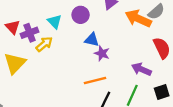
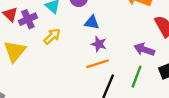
yellow arrow: (44, 44) -> (52, 36), moved
purple star: (102, 53) -> (99, 44), moved

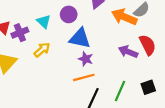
blue triangle: (92, 22) -> (80, 38), size x1.5
purple arrow: (144, 50) -> (128, 52), moved

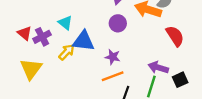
purple circle: (69, 14) -> (118, 23), moved
blue triangle: (80, 38) -> (83, 41), moved
purple arrow: (128, 52) -> (158, 67), moved

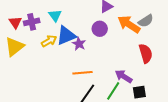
red triangle: (25, 33) -> (15, 22), moved
blue triangle: (83, 41) -> (66, 36), turned -45
purple star: (113, 57) -> (79, 44), moved

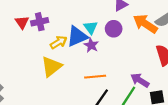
cyan triangle: (55, 15) -> (91, 27), moved
yellow triangle: (14, 47) -> (52, 67), moved

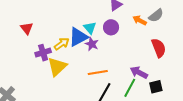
purple cross: (40, 22) -> (43, 53), moved
orange arrow: (145, 24) -> (140, 20), size x0.6

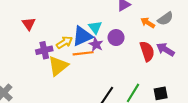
purple circle: (111, 27) -> (116, 38), moved
red semicircle: (159, 48) -> (147, 51), moved
orange line: (98, 72) -> (83, 53), moved
purple arrow: (139, 72) -> (165, 49), moved

